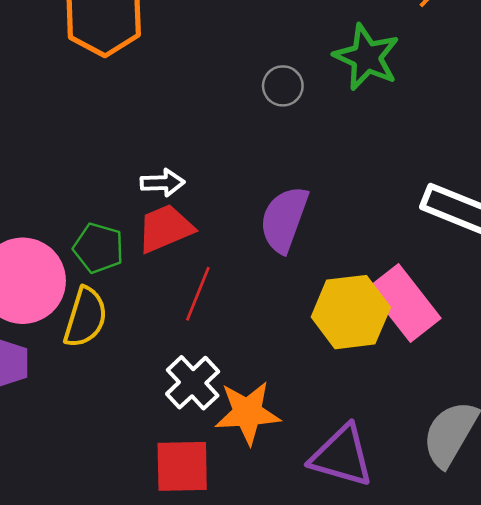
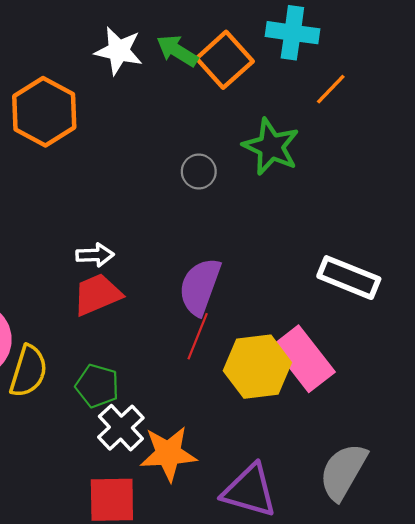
green pentagon: (98, 248) -> (97, 386), moved
red line: (198, 294) -> (198, 336), moved

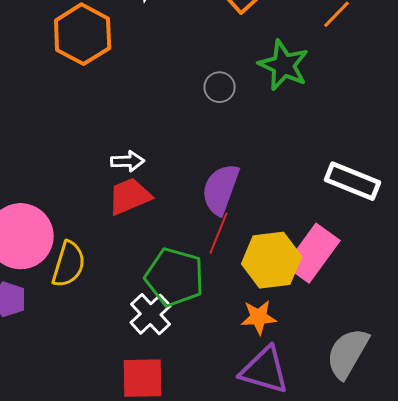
pink rectangle: (304, 359) -> (313, 253), turned 74
green pentagon: (97, 386) -> (175, 277), moved, size x1.5
orange star: (168, 454) -> (259, 317), moved, size x0.7

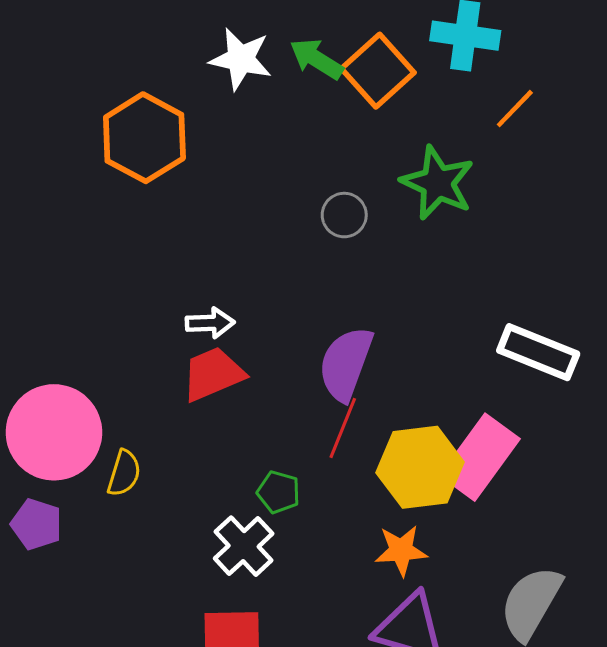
yellow semicircle: (69, 264) -> (124, 473), size x0.7
green pentagon: (175, 277) -> (279, 492), size x0.5

